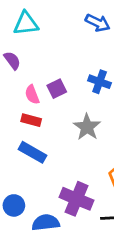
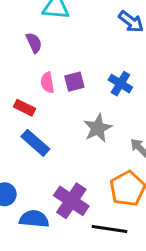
red rectangle: (31, 120) -> (25, 108), moved

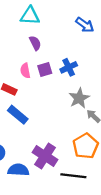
purple semicircle: (34, 43) -> (35, 43), moved
blue cross: (120, 84) -> (69, 67), moved, turned 35
gray star: (98, 128) -> (79, 98), moved

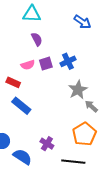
pink semicircle: (25, 71) -> (28, 65), turned -96
purple cross: (45, 156) -> (47, 144), size x0.6
blue semicircle: (18, 170) -> (22, 157), turned 30

